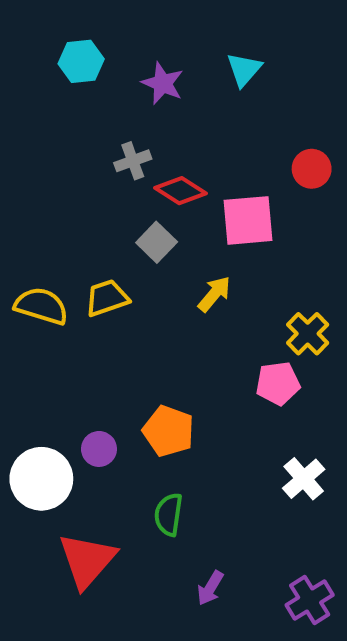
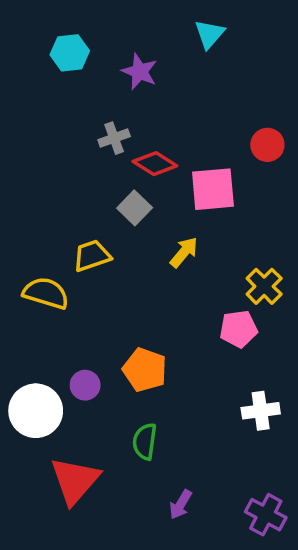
cyan triangle: (244, 69) -> (210, 34), moved
yellow semicircle: (41, 306) -> (46, 293), moved
white cross: (304, 479) -> (261, 411), turned 33
purple cross: (310, 600) -> (266, 515), turned -30

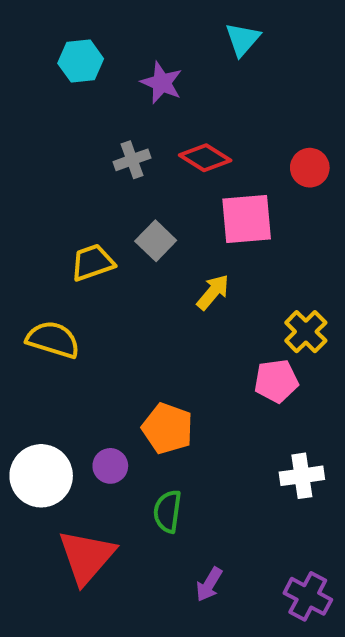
red diamond: (155, 164) -> (205, 158), moved
yellow trapezoid: (92, 256) -> (93, 262), moved
purple circle: (85, 385) -> (110, 466), moved

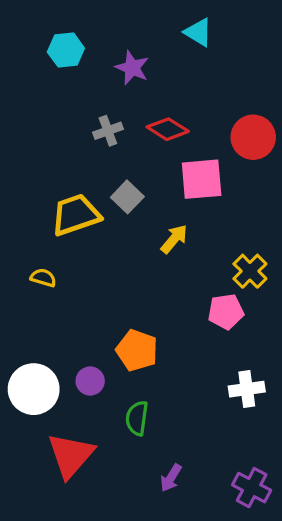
cyan triangle: (243, 39) -> (198, 32), turned -40
red circle: (310, 168) -> (253, 137), size x1.4
yellow trapezoid: (93, 262) -> (76, 215), size x1.4
yellow semicircle: (53, 340) -> (43, 278), size x0.6

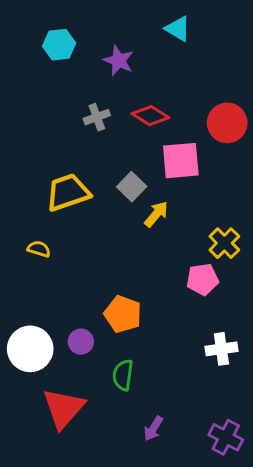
gray square: (127, 197) -> (132, 187), moved

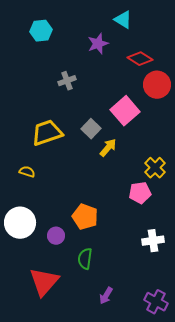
purple star: (119, 61) -> (98, 44), moved, turned 30
red diamond: (150, 116) -> (140, 59), moved
pink square: (181, 161) -> (125, 111), turned -36
white circle: (30, 349) -> (20, 223), moved

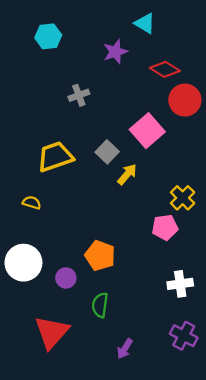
purple cross: (156, 302) -> (184, 336), moved

